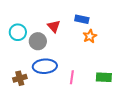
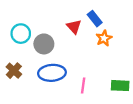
blue rectangle: (82, 19) -> (95, 19), turned 40
red triangle: (54, 26) -> (74, 27), moved
brown cross: (20, 78) -> (14, 71), moved, turned -32

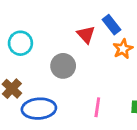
gray circle: (44, 44) -> (63, 66), moved
blue ellipse: (52, 73) -> (39, 109), moved

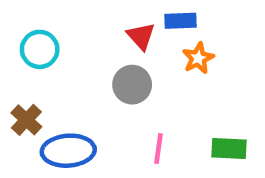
blue rectangle: (112, 25) -> (181, 21), turned -54
gray circle: (63, 66) -> (132, 85), moved

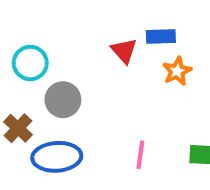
gray circle: (132, 85) -> (63, 100), moved

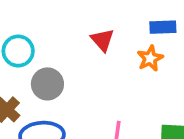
blue rectangle: (161, 36) -> (163, 27), moved

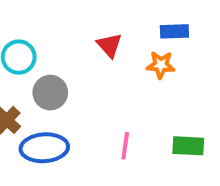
orange star: (150, 58) -> (161, 65), turned 30

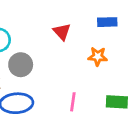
orange star: (161, 65) -> (98, 56), moved

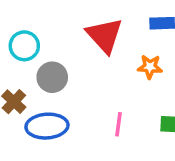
red triangle: (62, 32) -> (105, 35), size x1.6

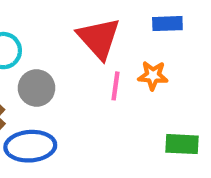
pink line: (119, 124) -> (115, 86), moved

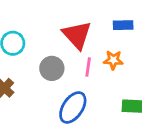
gray circle: (37, 88) -> (52, 68), moved
blue ellipse: (30, 146) -> (73, 107), moved, turned -52

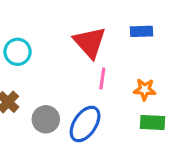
orange star: (113, 60) -> (145, 89), moved
gray circle: (52, 68) -> (46, 119), moved

